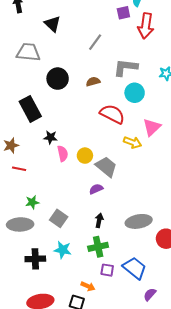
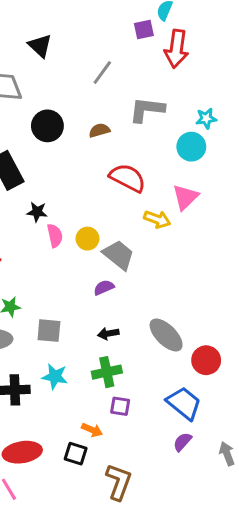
cyan circle: (135, 93) -> (191, 147), moved
gray square: (59, 218) -> (49, 331), turned -30
black arrow: (99, 220) -> (108, 334), turned -112
gray ellipse: (139, 221) -> (166, 335), turned 55
blue trapezoid: (135, 268) -> (184, 403), moved

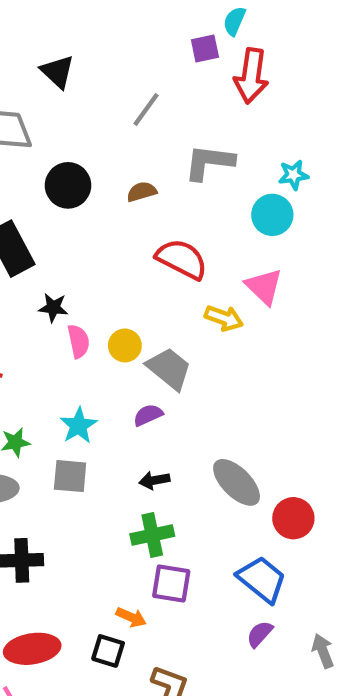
pink triangle: (185, 197) -> (264, 286), turned -32
cyan star: (55, 377) -> (79, 426), moved, turned 30
purple square: (120, 406) -> (171, 584), size x1.4

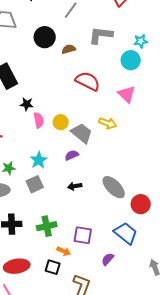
black circle: (68, 185) -> (45, 37), moved
yellow arrow: (224, 318) -> (108, 123), moved
gray square: (70, 476) -> (35, 184), turned -30
green cross: (152, 535) -> (47, 226), moved
purple semicircle: (260, 634) -> (108, 259), moved

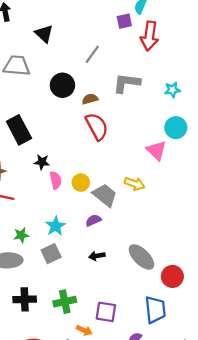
cyan circle: (131, 60) -> (176, 128), moved
red semicircle: (88, 81) -> (97, 126), moved, turned 35
blue trapezoid: (126, 233) -> (155, 310), turned 45

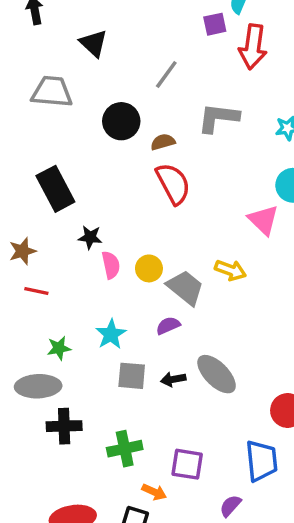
gray square: (51, 254) -> (132, 376), moved, turned 30
gray ellipse: (141, 257) -> (217, 374), moved
black cross: (25, 299) -> (64, 426), moved

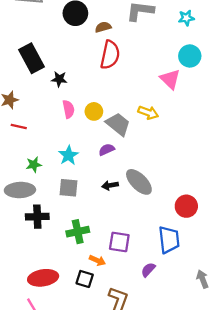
red semicircle: (173, 184) -> (110, 55), turned 40
black star: (90, 237) -> (59, 79), moved
gray square: (132, 376) -> (68, 188), moved

